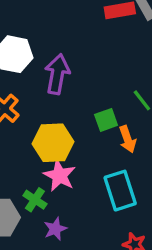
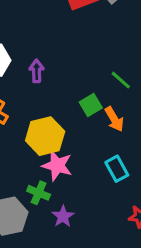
purple arrow: (57, 74) -> (37, 71), size x0.6
cyan rectangle: (120, 191) -> (117, 169), size x0.7

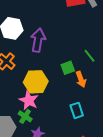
purple arrow: (37, 71) -> (38, 40), size x1.6
pink star: (57, 166) -> (29, 100), moved

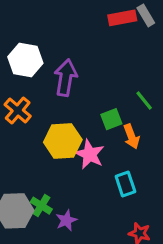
pink star: (29, 100) -> (90, 154), moved
green cross: (25, 116) -> (41, 206), moved

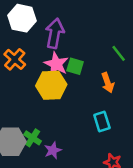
green square: (111, 119) -> (75, 66), moved, turned 36
pink star: (90, 154) -> (56, 64), moved

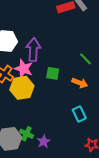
pink star: (56, 64) -> (24, 69), moved
orange arrow: (108, 83) -> (80, 83), turned -42
yellow hexagon: (51, 85) -> (22, 88), moved

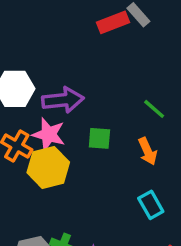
purple arrow: (33, 50) -> (63, 100), turned 85
orange arrow: (80, 83) -> (148, 151), turned 49

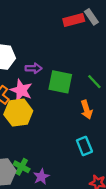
purple arrow: (63, 100) -> (34, 68), size x0.6
green square: (99, 138) -> (60, 82), moved, size x1.5

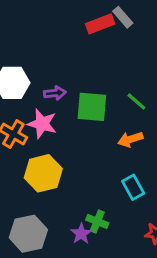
orange arrow: (87, 110) -> (130, 139), turned 96
yellow hexagon: (18, 113) -> (43, 173), moved
green cross: (22, 167) -> (97, 221), moved

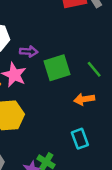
green square: (92, 107) -> (57, 68), turned -32

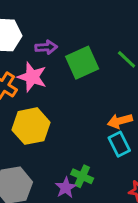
orange arrow: (84, 99) -> (120, 121), moved

